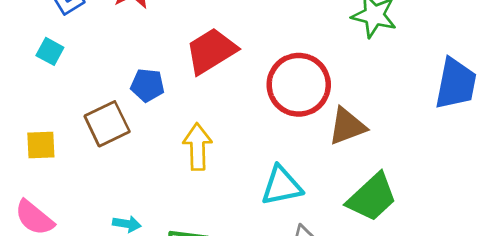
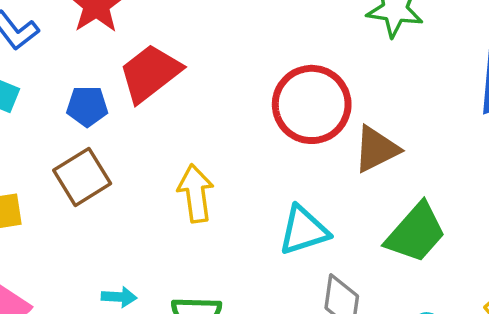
red trapezoid: (211, 51) -> (150, 73), moved
blue pentagon: (147, 85) -> (87, 106), moved

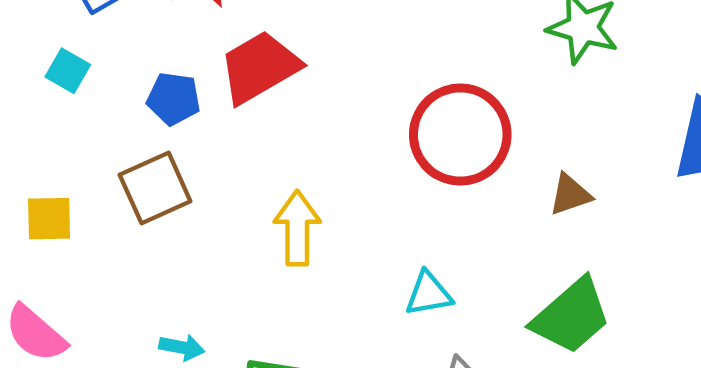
brown triangle: (376, 149) -> (570, 195), moved, size x0.7
cyan triangle: (304, 230) -> (429, 294), size x0.7

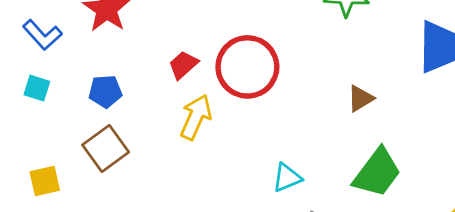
red trapezoid: (259, 67) -> (183, 65), moved, size x0.6
red circle: (460, 135) -> (247, 67), moved
yellow arrow: (297, 228) -> (196, 117), moved, turned 36

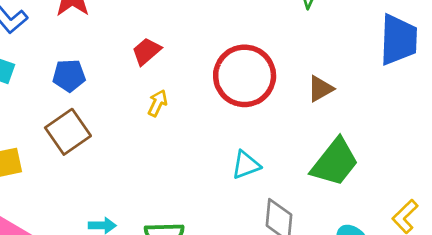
red circle: (247, 67) -> (245, 76), moved
yellow arrow: (196, 117) -> (158, 103), size x0.6

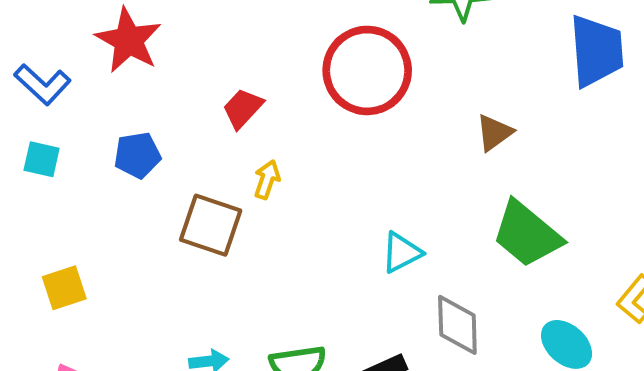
red circle: (245, 76) -> (367, 70), moved
brown square: (68, 132) -> (211, 225), moved, turned -30
green trapezoid: (335, 162) -> (527, 234), turned 98

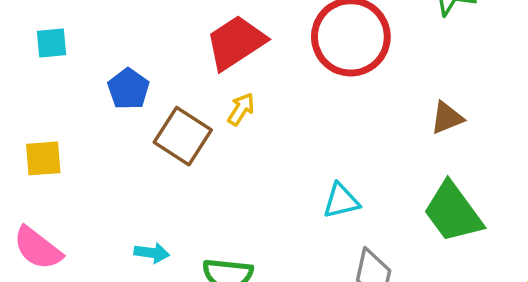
red trapezoid: (243, 108) -> (236, 43), size x1.6
blue pentagon: (137, 155) -> (128, 89), moved, turned 30
cyan square: (42, 159) -> (52, 43), turned -32

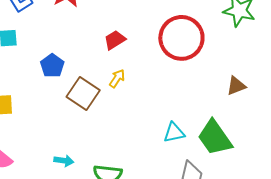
red trapezoid: (236, 43) -> (115, 40), size x0.6
green trapezoid: (453, 212) -> (215, 138), moved

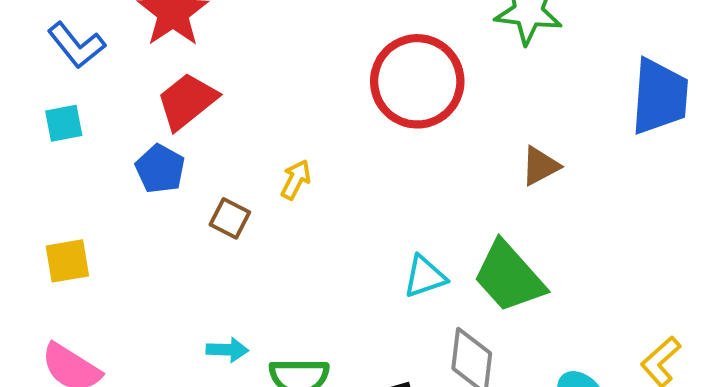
red trapezoid: (115, 40) -> (187, 101), moved, size x1.4
brown square: (83, 93) -> (230, 218), size x0.6
cyan arrow: (64, 161) -> (227, 350), moved

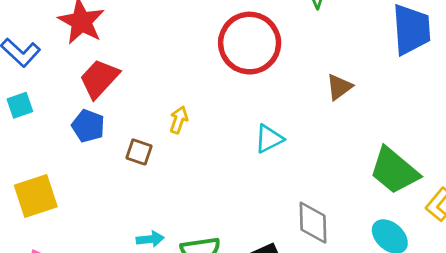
yellow square: (67, 261) -> (36, 196), size x1.4
cyan triangle: (425, 277) -> (269, 139), moved
green trapezoid: (509, 277) -> (394, 171), moved

